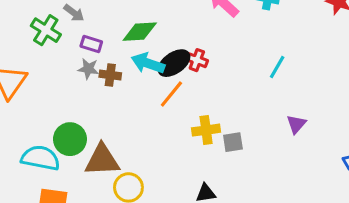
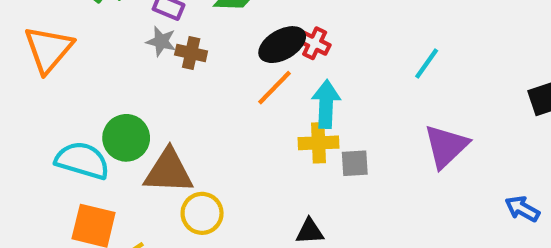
cyan arrow: (148, 63) -> (326, 104), moved, turned 68
purple triangle: (296, 124) -> (446, 146), size x1.6

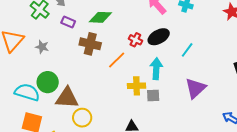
gray star: (161, 41) -> (42, 47), moved
black ellipse: (282, 45) -> (159, 37), moved
brown cross: (191, 53) -> (90, 44), moved, size x1.5
cyan arrow: (326, 104) -> (156, 69), moved

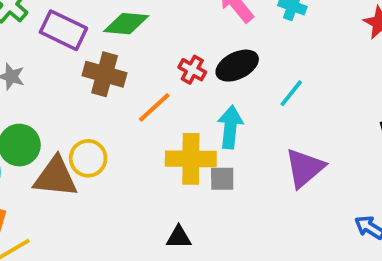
purple rectangle: (68, 22) -> (63, 30), size x1.6
yellow cross: (137, 86) -> (191, 159), size x1.4
yellow circle: (82, 118) -> (88, 158), moved

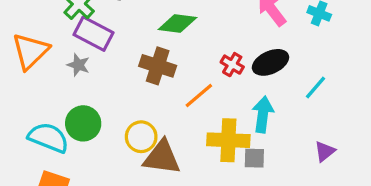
purple rectangle: (63, 30) -> (94, 34), moved
purple triangle: (305, 168) -> (325, 151), size x0.6
brown triangle: (56, 177) -> (162, 157), moved

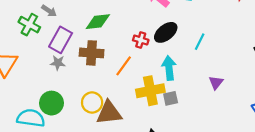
purple rectangle: (94, 34) -> (61, 40), moved, turned -75
gray star: (78, 65) -> (58, 63), moved

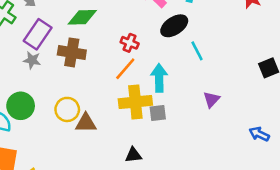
black ellipse: (166, 32) -> (174, 26), moved
cyan line: (200, 42) -> (197, 51), turned -60
orange line: (124, 66) -> (125, 69), moved
brown triangle: (109, 113) -> (86, 123), size x0.7

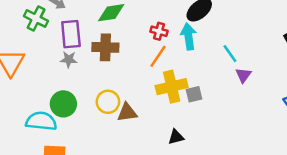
purple rectangle: (38, 34) -> (71, 34), turned -32
cyan line: (197, 51) -> (230, 54), moved
cyan arrow: (159, 78) -> (189, 36), moved

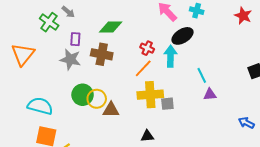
purple rectangle: (71, 34) -> (75, 39), size x0.6
gray star: (69, 59) -> (70, 59), size x1.5
purple triangle: (243, 75) -> (210, 95), turned 40
green circle: (63, 104) -> (83, 95), moved

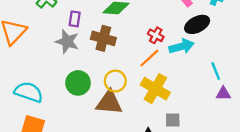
cyan arrow: (170, 56) -> (182, 46), turned 70
yellow cross: (150, 95) -> (155, 89), turned 30
yellow circle: (97, 99) -> (115, 81), moved
gray square: (167, 104) -> (173, 120), moved
brown triangle: (111, 110) -> (109, 103), size x1.4

